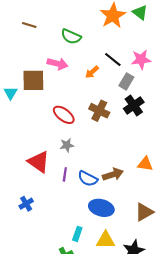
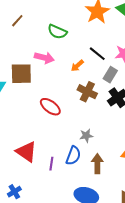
brown line: (29, 25) -> (17, 21), turned -64
brown cross: (99, 111) -> (87, 92), moved
gray star: (67, 145) -> (86, 136), moved
brown arrow: (113, 174) -> (97, 164), turned -72
blue semicircle: (88, 179) -> (73, 156), moved, turned -96

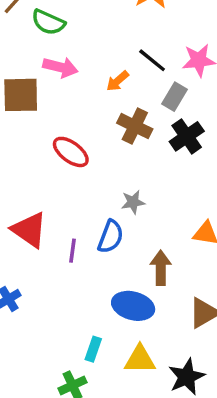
green semicircle: (57, 32) -> (48, 22), moved
brown arrow: (97, 164) -> (161, 268), moved

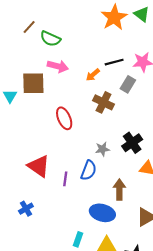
black line: (152, 60) -> (114, 62), turned -54
black cross: (187, 136) -> (132, 143), moved
red ellipse: (71, 152) -> (64, 118), turned 30

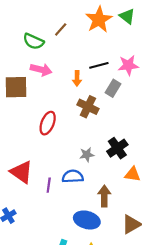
brown line: (29, 27) -> (61, 29), moved
orange arrow: (93, 75) -> (77, 78), turned -48
red ellipse: (64, 118) -> (48, 123), turned 45
blue semicircle: (89, 170) -> (73, 176), turned -114

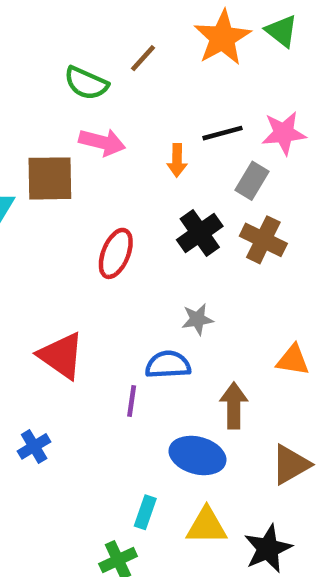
brown cross: (88, 107) -> (263, 240), moved
black cross: (117, 148) -> (200, 233), moved
purple line: (49, 185) -> (132, 401), moved

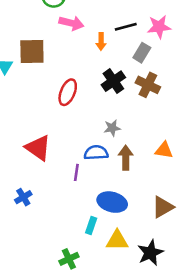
pink arrow: (102, 142) -> (71, 23), moved
brown arrow: (234, 406) -> (126, 158), moved
cyan rectangle: (145, 512) -> (91, 226), moved

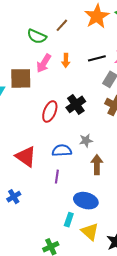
pink arrow: (71, 23) -> (44, 63), moved, turned 108
orange arrow: (101, 42) -> (66, 60), moved
black cross: (113, 81) -> (76, 104), moved
blue semicircle: (96, 153) -> (62, 151), moved
yellow triangle: (117, 240) -> (90, 232), turned 42

